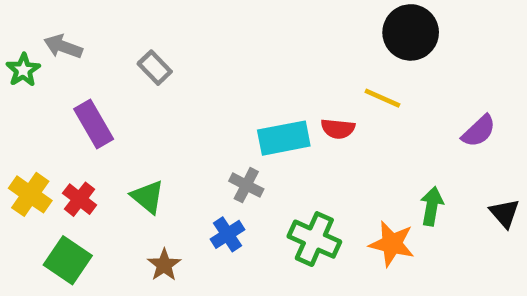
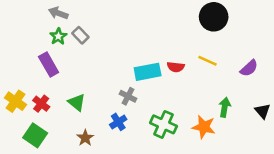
gray arrow: (63, 47) -> (58, 13), moved
green star: (23, 70) -> (58, 36), moved
yellow line: (382, 98) -> (208, 61), moved

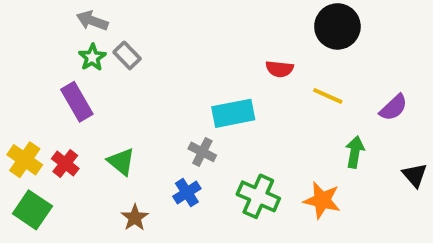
red semicircle: (176, 67) -> (280, 69), moved
green arrow: (225, 107) -> (355, 152), moved
green square: (35, 135) -> (32, 210), moved

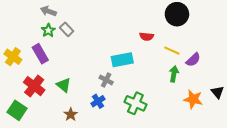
purple semicircle: (393, 108) -> (193, 60), moved
green arrow: (355, 152) -> (174, 74), moved
yellow cross: (25, 160) -> (13, 57), moved
red cross: (65, 164) -> (34, 86), size x1.5
orange star: (322, 200) -> (193, 99), moved

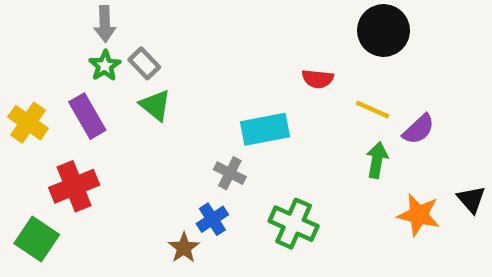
gray arrow: (48, 11) -> (105, 24), turned -112
green triangle: (64, 85) -> (155, 105), moved
red cross: (34, 86) -> (74, 186), turned 30
brown star: (71, 114) -> (184, 248), moved

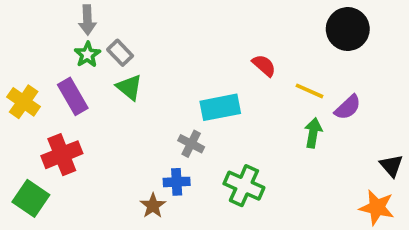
black circle: (383, 30) -> (348, 29), moved
red semicircle: (318, 79) -> (264, 65), turned -145
orange star: (419, 215) -> (377, 207), moved
blue cross: (212, 219) -> (177, 182), turned 30

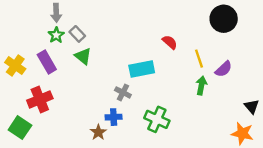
yellow line: (309, 91) -> (199, 59), turned 48

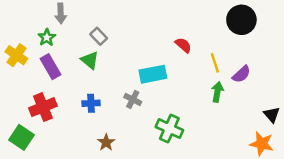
gray rectangle: (77, 34) -> (99, 36), moved
green star: (56, 35) -> (47, 38), moved
yellow cross: (15, 66) -> (16, 55), moved
blue cross: (114, 117) -> (91, 103), moved

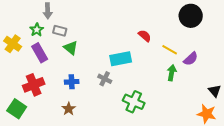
gray rectangle: (99, 36) -> (60, 31), moved, turned -32
yellow line: (215, 63) -> (170, 50), turned -42
brown star: (106, 142) -> (69, 109), moved

